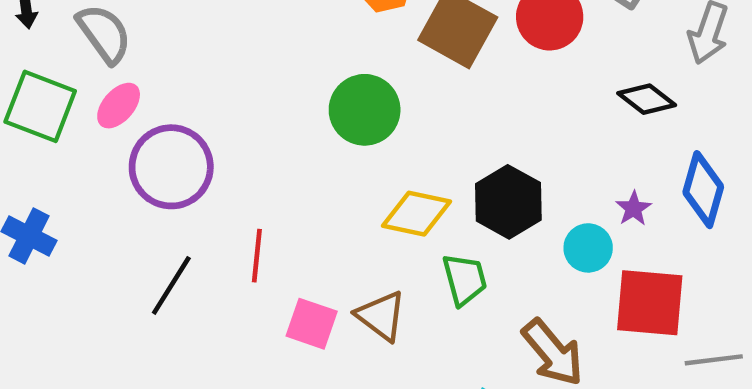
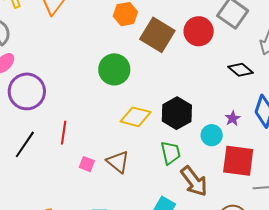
green trapezoid: (465, 279) -> (171, 153), moved
pink square: (312, 324) -> (87, 164), size x0.7

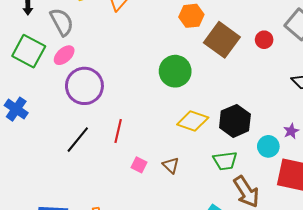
red circle: (199, 31) -> (264, 40), size x0.6
green trapezoid: (171, 153) -> (225, 161), turned 90
brown triangle: (118, 162) -> (171, 165), size x0.7

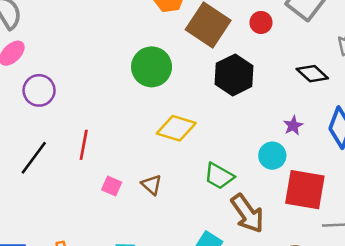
purple circle: (84, 86) -> (39, 90), size x0.7
black hexagon: (235, 121) -> (234, 75), moved
purple star: (291, 131) -> (293, 126), moved
green trapezoid: (225, 161) -> (219, 176), turned 40

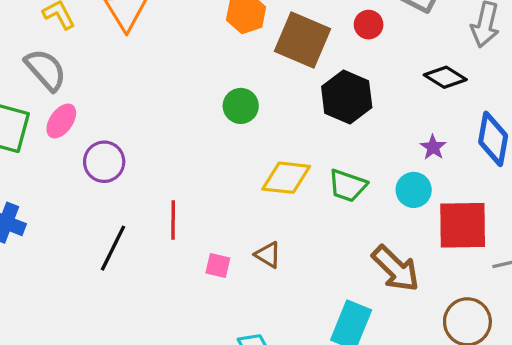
green circle: (152, 67) -> (241, 106), size x0.7
green trapezoid: (219, 176) -> (348, 186), moved

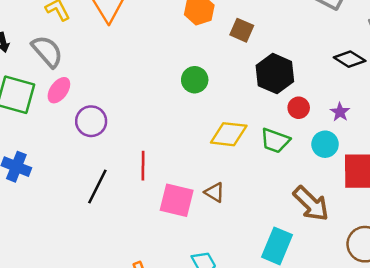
red circle: (369, 25) -> (299, 108), moved
brown square: (303, 40) -> (242, 30), size x0.6
pink square: (218, 266) -> (177, 200), size x1.8

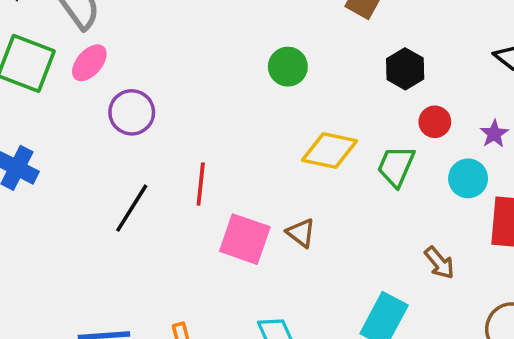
black hexagon: (275, 74) -> (405, 69), size x0.7
green trapezoid: (275, 141) -> (396, 166), turned 88
brown arrow: (311, 204) -> (439, 263), size x0.6

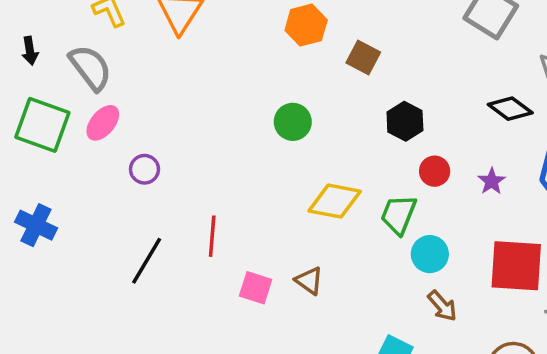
purple circle: (132, 112) -> (144, 169), size x0.7
cyan circle: (468, 178) -> (430, 254), moved
pink square: (245, 239) -> (256, 288), size x0.7

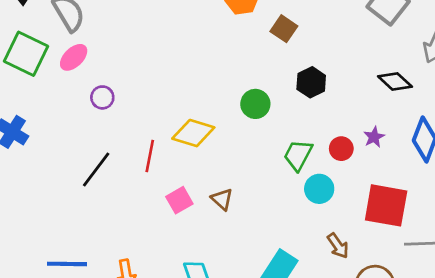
green circle: (293, 122) -> (255, 104), moved
red circle: (435, 171) -> (341, 149), moved
yellow diamond: (335, 201) -> (193, 133), moved
pink square: (256, 288) -> (179, 200), turned 36
brown arrow: (442, 306) -> (338, 246), moved

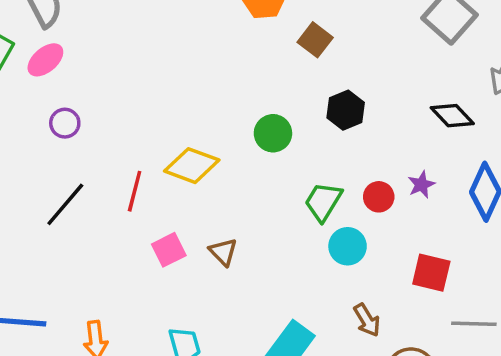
purple circle: (102, 97) -> (65, 123), moved
red square: (386, 205) -> (431, 273), size x0.7

